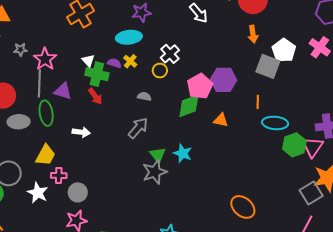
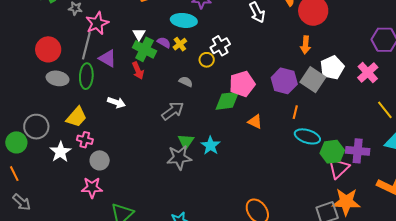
purple hexagon: (223, 80) -> (284, 81), moved
green hexagon: (294, 145) -> (332, 152), moved

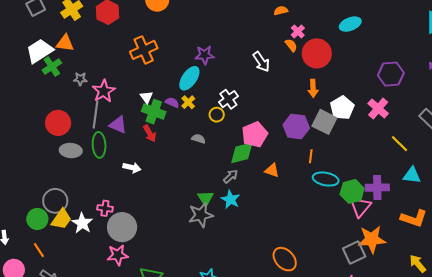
cyan ellipse: (184, 20) -> (189, 78), turned -55
gray arrow: (173, 111) -> (231, 176), moved, size x0.7
yellow trapezoid: (76, 117) -> (61, 219), moved
gray circle: (100, 160) -> (122, 227), size x1.5

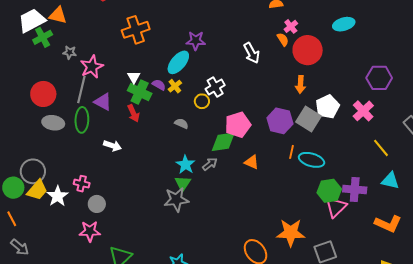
cyan ellipse: (326, 179) -> (312, 160), moved
cyan star: (231, 199) -> (186, 165), moved
gray circle: (122, 227) -> (97, 204), size x0.6
orange star: (372, 239) -> (291, 233), moved

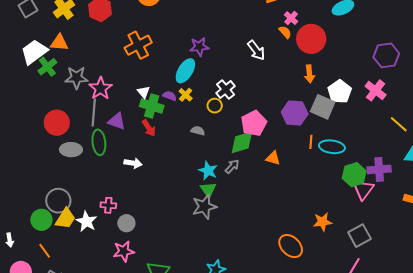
gray star: (70, 52) -> (76, 78), size x1.6
orange star: (291, 233) -> (322, 222), size x0.7

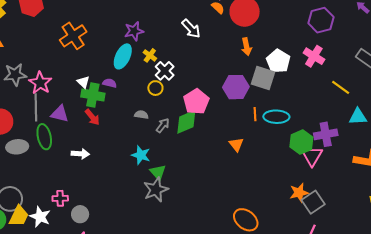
yellow cross: (186, 95) -> (150, 55), moved
orange triangle: (273, 158) -> (236, 144), moved, turned 42
gray arrow: (232, 166) -> (163, 125), moved
cyan star: (208, 171) -> (141, 155), moved
orange star: (322, 222) -> (299, 193), moved

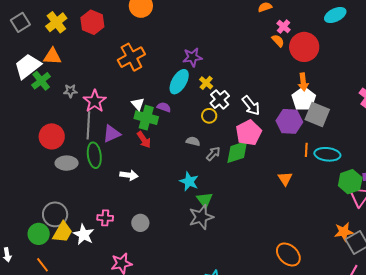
white arrow: (191, 29) -> (251, 106), moved
white pentagon: (278, 61) -> (304, 99), moved
gray star: (15, 75) -> (70, 91), size x0.6
purple triangle: (60, 114) -> (112, 134), turned -42
gray circle: (80, 214) -> (140, 223), moved

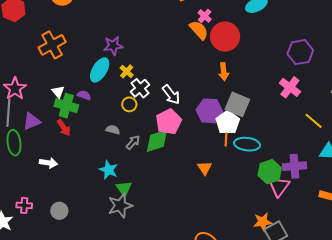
orange semicircle: (278, 41) -> (199, 30), size x1.5
white pentagon: (304, 99) -> (228, 122), moved

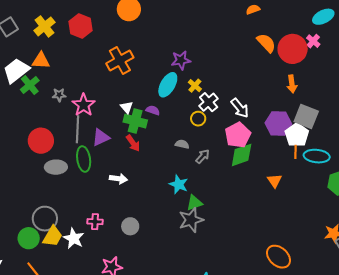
pink cross: (205, 16) -> (313, 41), moved
green diamond: (157, 141) -> (242, 155), moved
green triangle: (124, 189) -> (194, 203), turned 48

